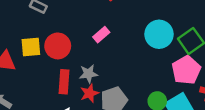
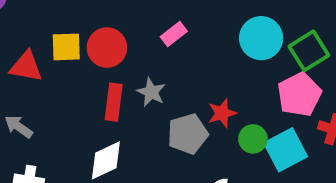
gray star: (88, 74) -> (151, 92), turned 30
red star: (89, 93) -> (222, 113), moved

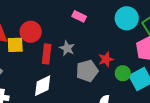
pink rectangle: (174, 34) -> (79, 16), turned 64
yellow square: (66, 47) -> (15, 45), moved
red circle: (107, 48) -> (31, 32), moved

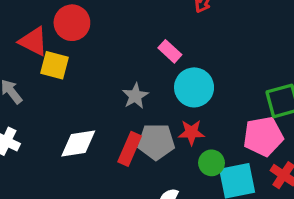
cyan circle: (127, 18) -> (194, 87), moved
red circle: (31, 32) -> (72, 23), moved
red rectangle: (47, 54) -> (130, 149), moved

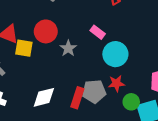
red circle: (72, 23) -> (46, 31), moved
gray star: (135, 96) -> (68, 48), moved

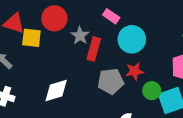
red rectangle: (77, 98) -> (94, 49), moved

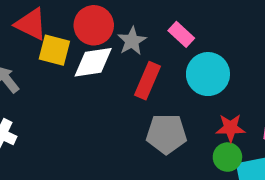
gray star: (80, 36) -> (132, 41), moved
red star: (135, 71) -> (230, 128), moved
white diamond: (56, 90) -> (93, 62), moved

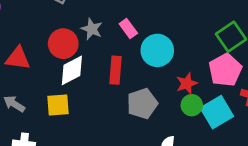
pink rectangle: (181, 34) -> (128, 29), turned 30
gray star: (132, 41) -> (92, 29), moved
yellow square: (54, 50) -> (58, 105), moved

